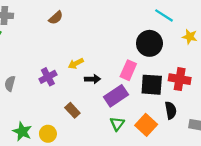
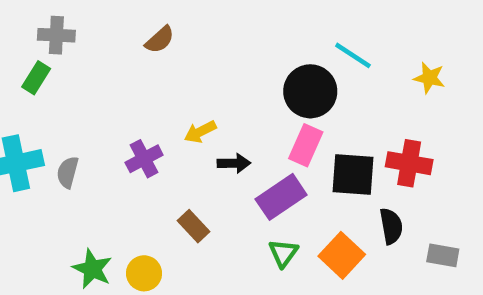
cyan line: (164, 15) -> (353, 55), moved
black circle: (149, 43) -> (310, 91), moved

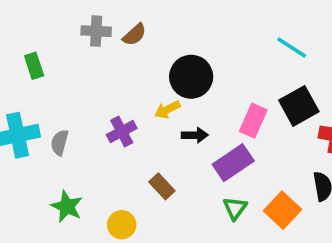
gray cross: (56, 35) -> (96, 31), moved
green rectangle: (36, 78) -> (34, 66), turned -50
black circle: (310, 91) -> (191, 77), moved
black square: (353, 174) -> (299, 106), moved, turned -33
green star: (92, 269) -> (67, 206), moved

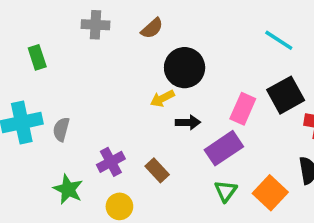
brown semicircle: (134, 35) -> (152, 28), moved
purple cross: (122, 132) -> (111, 162), moved

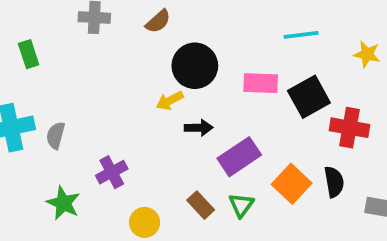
cyan line: (279, 40) -> (301, 35), turned -40
pink rectangle: (243, 109) -> (261, 83), moved, turned 68
brown rectangle: (157, 170) -> (201, 205), moved
orange square: (270, 193) -> (292, 184), moved
yellow circle: (119, 206) -> (145, 222), moved

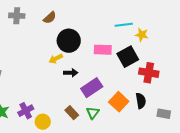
yellow star: (367, 54) -> (142, 35), moved
purple cross: (112, 172) -> (26, 111), moved

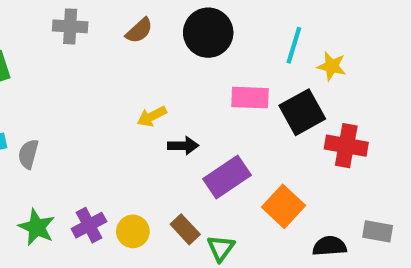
cyan line: (124, 25) -> (294, 45), turned -66
black circle: (69, 41) -> (208, 33), moved
black semicircle: (141, 101) -> (330, 246), moved, turned -84
green triangle: (93, 113) -> (221, 248), moved
yellow circle: (43, 122) -> (133, 231), moved

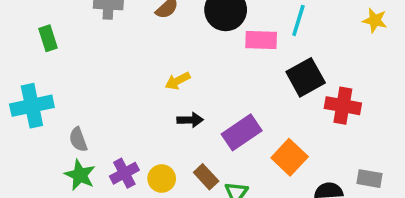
yellow star: (332, 66) -> (375, 20), moved
pink rectangle: (250, 98) -> (261, 40), moved
black arrow: (183, 146) -> (190, 120), moved
gray semicircle: (28, 154) -> (78, 139), moved, turned -35

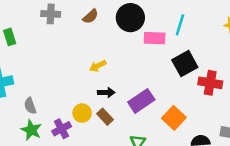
brown rectangle: (206, 177) -> (105, 117), moved
yellow circle: (162, 179) -> (82, 113), moved

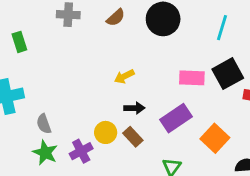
pink rectangle: (155, 38) -> (192, 78), moved

